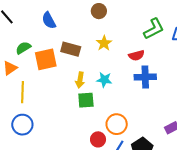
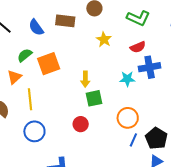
blue semicircle: (49, 20) -> (36, 27), moved
green L-shape: (154, 29) -> (138, 18), moved, turned 60
brown rectangle: (71, 49) -> (65, 21), moved
cyan star: (104, 80) -> (127, 79), moved
red circle: (98, 139) -> (81, 124), moved

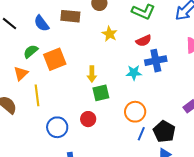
blue circle: (34, 131) -> (57, 127), moved

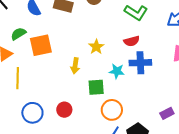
yellow star: (110, 34) -> (96, 47), moved
green square: (101, 93) -> (96, 87), moved

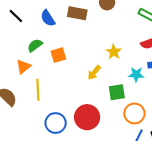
orange square: (41, 45) -> (58, 55), size x0.7
yellow arrow: (75, 66) -> (94, 73), turned 35
red circle: (64, 110) -> (87, 117), size x1.6

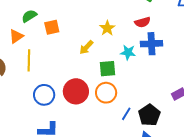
orange circle: (134, 113) -> (106, 93), moved

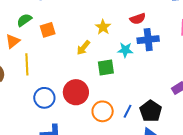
orange circle: (106, 93) -> (103, 111), moved

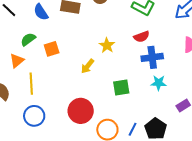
cyan star: (125, 50) -> (159, 83), moved
green square: (106, 67) -> (121, 87), moved
blue circle: (44, 98) -> (34, 116), moved

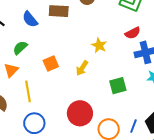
orange square: (52, 49) -> (51, 63), moved

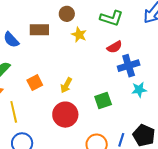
yellow star: (99, 45) -> (79, 35), moved
red circle: (80, 113) -> (65, 115), moved

